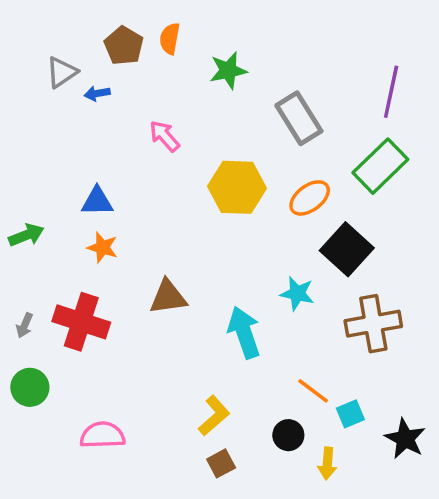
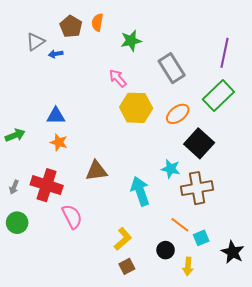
pink arrow: (164, 136) -> (118, 78), moved
brown cross: (373, 324) -> (197, 188), moved
pink semicircle: (102, 435) -> (72, 217), moved, turned 65

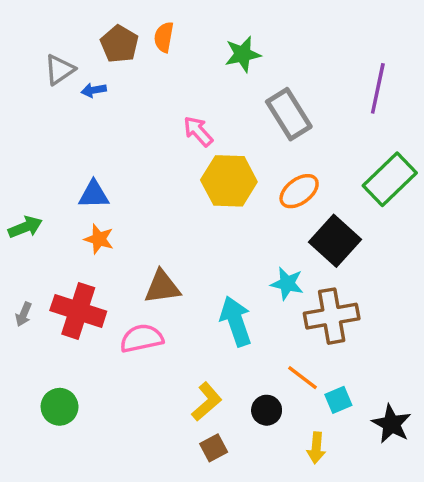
green star: (131, 41) -> (243, 54), moved
green rectangle: (218, 96) -> (390, 179), moved
pink semicircle: (72, 217) -> (142, 338), moved, turned -75
green circle: (17, 223) -> (60, 407), moved
black circle: (166, 250) -> (267, 410), moved

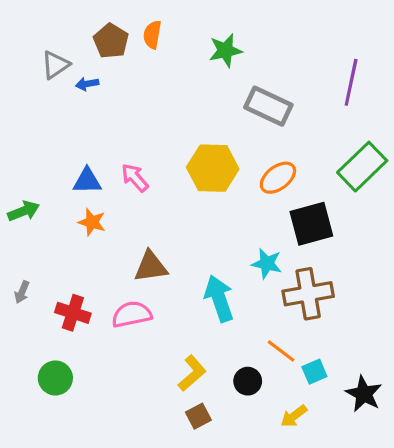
gray rectangle: (289, 114) -> (268, 106), turned -33
pink arrow: (198, 131) -> (135, 178), moved
black square: (335, 241) -> (311, 224), turned 33
red cross: (78, 311) -> (73, 313), moved, size x0.7
yellow arrow: (316, 448) -> (294, 416), turned 48

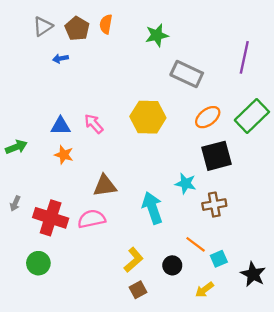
gray triangle: (55, 65) -> (43, 26), moved
orange ellipse: (278, 178) -> (208, 117), moved
brown cross: (308, 294) -> (214, 205), size x0.7
red cross: (73, 313) -> (51, 218), size x1.4

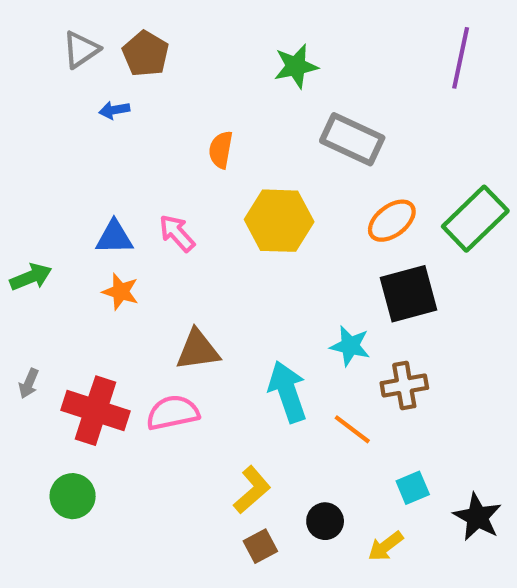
orange semicircle: (106, 24) -> (221, 150), moved
purple line: (244, 57) -> (461, 58), moved
orange line: (196, 244) -> (352, 429), moved
black circle: (172, 265) -> (325, 521), moved

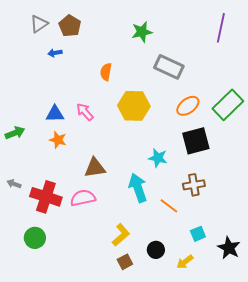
cyan star: (350, 346) -> (158, 158), moved
gray arrow: (29, 383) -> (14, 184), turned 88

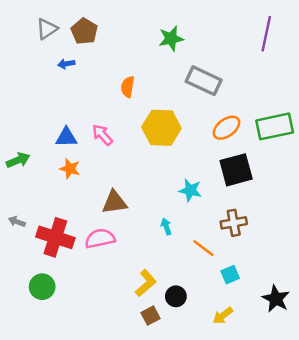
green rectangle: (228, 105) -> (275, 126), turned 32
cyan arrow: (138, 188) -> (166, 226), size x0.5
cyan square: (198, 234) -> (230, 275), moved
black circle: (156, 250) -> (176, 296), moved

